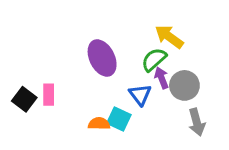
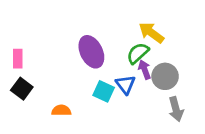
pink rectangle: (49, 95) -> (18, 59), moved
cyan square: (119, 119) -> (104, 91), moved
orange semicircle: (99, 124) -> (61, 110), moved

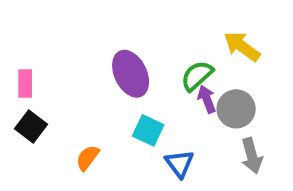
yellow arrow: (151, 33) -> (242, 46), moved
blue triangle: (125, 85) -> (179, 164), moved
orange semicircle: (61, 110) -> (88, 158), turned -54

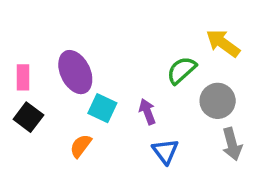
purple ellipse: (131, 74) -> (75, 72), moved
purple arrow: (207, 99) -> (147, 112), moved
cyan square: (148, 130) -> (102, 108), moved

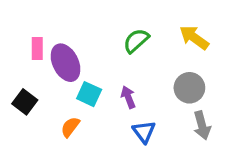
green semicircle: (182, 70) -> (136, 41), moved
pink rectangle: (23, 77) -> (37, 49), moved

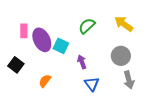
cyan square: (89, 94) -> (61, 46), moved

